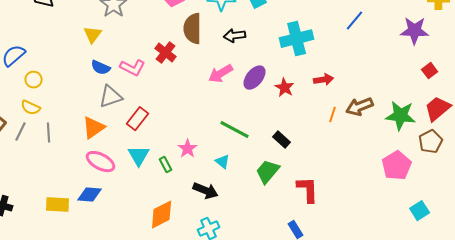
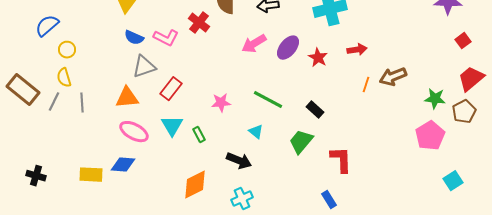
yellow semicircle: (31, 108) -> (64, 78), turned 48
green star: (401, 116) -> (435, 99), moved, size x0.7
orange triangle: (94, 128) -> (127, 98), turned 30
pink star: (188, 149) -> (221, 103), moved, turned 30

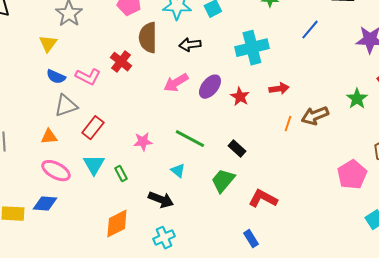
orange triangle: (127, 98) -> (49, 137), size x0.7
green star: (435, 99) -> (357, 99), moved, turned 30
red L-shape: (341, 160) -> (263, 199), turned -60

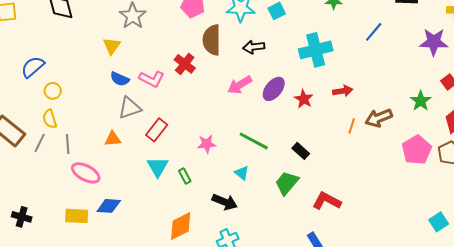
pink ellipse: (56, 171) -> (86, 173), moved
pink pentagon: (352, 175) -> (417, 150), moved

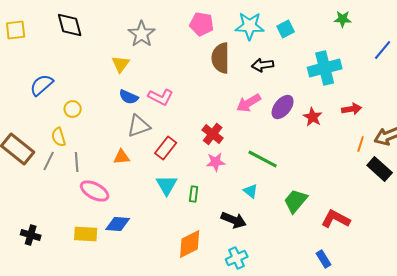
red cross: (185, 64) -> (213, 134), moved
yellow circle: (53, 91) -> (73, 109), moved
black rectangle: (301, 151) -> (380, 169), moved, size x1.4
green rectangle: (185, 176) -> (194, 194), turned 35

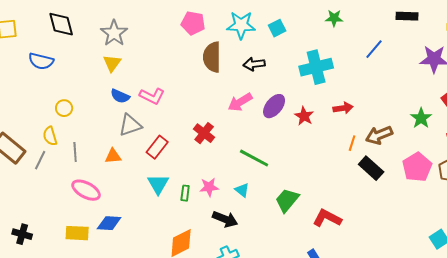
gray star: (142, 34) -> (114, 33), moved
blue semicircle: (42, 85) -> (41, 61), moved, turned -125
gray line: (77, 162) -> (75, 152), moved
pink star: (216, 162) -> (209, 187), moved

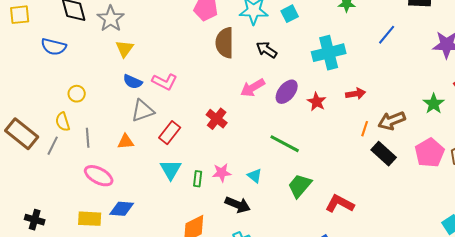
gray star: (114, 33) -> (111, 19), moved
black arrow: (254, 64) -> (267, 50), turned 40
green line: (254, 158) -> (285, 144), moved

